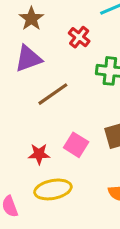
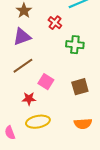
brown line: (53, 94) -> (23, 66), moved
pink square: (76, 145) -> (46, 82), moved

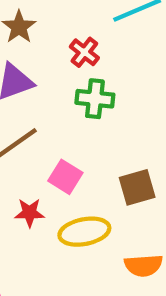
green cross: (75, 45) -> (95, 99), moved
yellow ellipse: (38, 122) -> (84, 232), moved

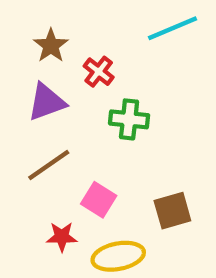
red cross: (84, 52) -> (99, 72), moved

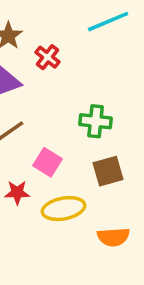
green cross: (129, 119) -> (96, 121), moved

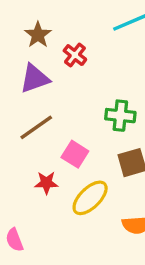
yellow ellipse: (64, 209) -> (90, 198), turned -33

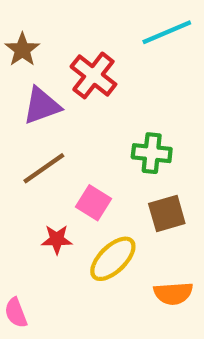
brown star: (38, 35) -> (22, 50), moved
red cross: (75, 55) -> (93, 75), size x1.5

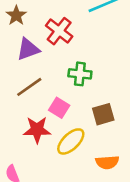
green cross: (152, 153) -> (80, 74), moved
red star: (57, 239) -> (37, 130), size x1.5

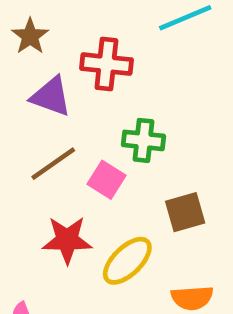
red cross: (59, 31) -> (106, 64), turned -32
purple triangle: (28, 49) -> (51, 96), turned 40
pink square: (59, 108) -> (106, 180), moved

